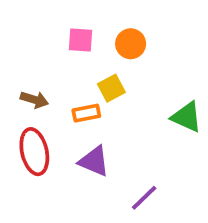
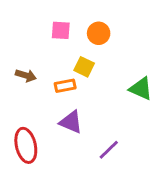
yellow square: (111, 88) -> (84, 67), turned -36
red ellipse: (34, 152) -> (26, 145), moved

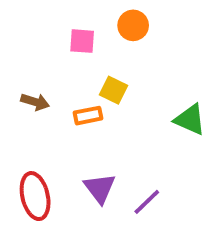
orange circle: (99, 33) -> (133, 25), moved
purple triangle: (71, 122) -> (100, 188), moved, turned 30

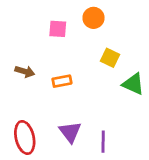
yellow square: (113, 90) -> (110, 58), moved
purple line: (147, 202) -> (103, 142), turned -45

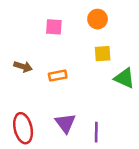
orange circle: (94, 18) -> (98, 19), moved
yellow square: (110, 58) -> (103, 54), turned -30

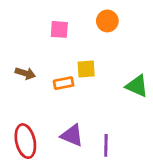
yellow square: (103, 54) -> (86, 69), moved
purple triangle: (65, 123) -> (72, 135), turned -30

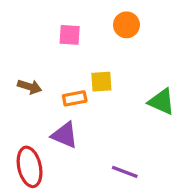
purple triangle: (72, 135) -> (65, 135), moved
purple line: (106, 145) -> (125, 172), turned -70

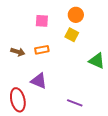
yellow square: (101, 82) -> (72, 35), moved, turned 32
orange rectangle: (75, 98) -> (42, 50), moved

